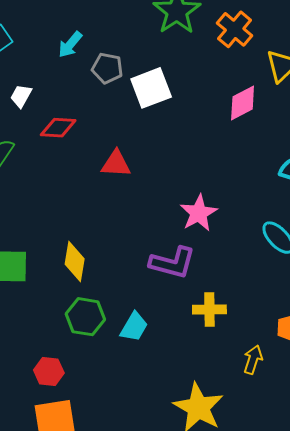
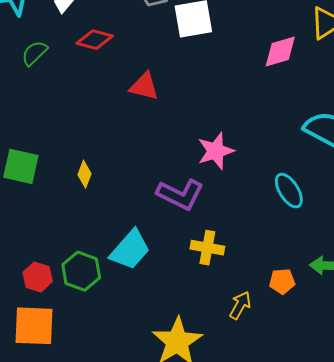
yellow diamond: (75, 262) -> (84, 174), size x0.7
green hexagon: (85, 317) -> (81, 271), moved
cyan trapezoid: (134, 327) -> (130, 250), size x1.4

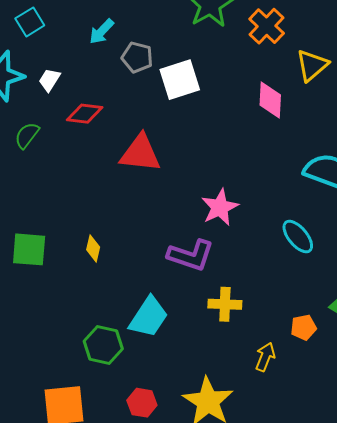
pink diamond: (280, 52) -> (270, 100), turned -63
red triangle: (144, 86) -> (140, 153), size x1.4
red hexagon: (38, 277) -> (142, 403), moved

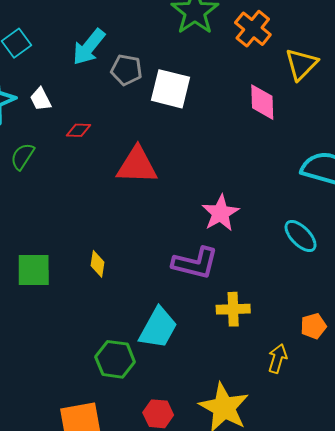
cyan arrow: (102, 31) -> (89, 47), size x1.4
white trapezoid: (49, 80) -> (41, 99), turned -55
white square: (180, 80) -> (170, 89), turned 36
red diamond: (85, 114) -> (78, 130), size x0.7

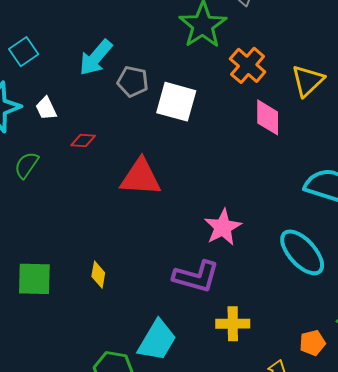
orange cross: (253, 29) -> (248, 65), moved
cyan ellipse: (301, 236) -> (302, 252), size x1.4

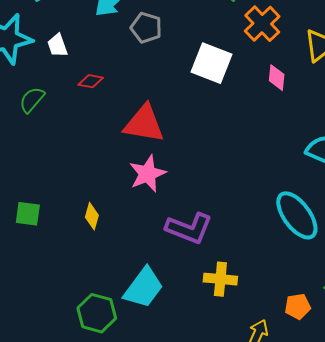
white square: (176, 102) -> (212, 63), moved
pink diamond: (268, 117) -> (277, 78), size x0.7
pink star: (223, 227) -> (148, 174), moved
green square: (34, 279) -> (28, 214), size x0.7

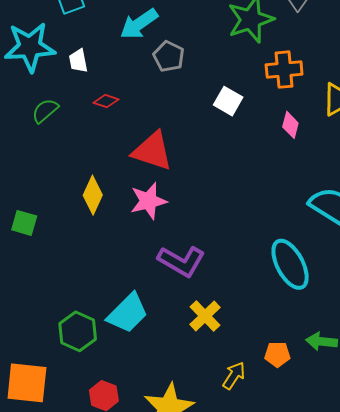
orange cross: (262, 24) -> (284, 70), turned 30
white square: (212, 63) -> (228, 101), size x0.7
yellow diamond: (92, 216) -> (93, 195), moved, size x1.4
yellow cross: (220, 279) -> (205, 316), turned 32

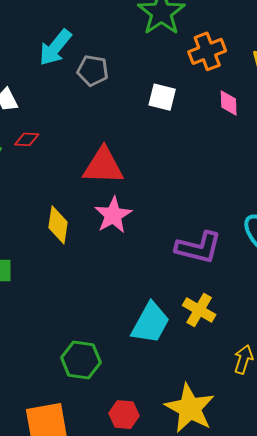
red diamond: (106, 101) -> (27, 139), moved
purple L-shape: (181, 261) -> (198, 248), moved
cyan trapezoid: (128, 313) -> (150, 323), moved

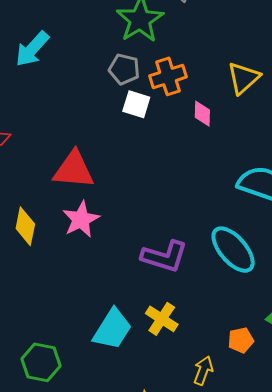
orange cross: (207, 51) -> (168, 76), moved
gray pentagon: (93, 71) -> (124, 69), moved

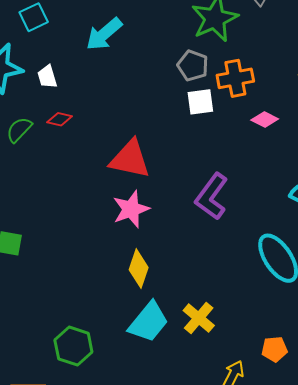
white square: (136, 104) -> (200, 102), turned -32
pink diamond: (202, 114) -> (265, 120), turned -72
yellow diamond: (25, 226) -> (139, 269), moved
purple L-shape: (164, 256) -> (212, 196), moved, turned 102

